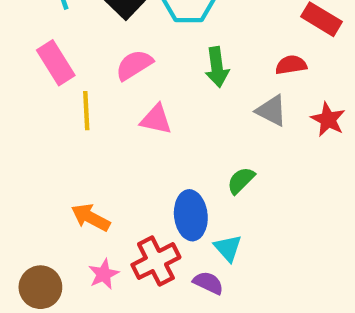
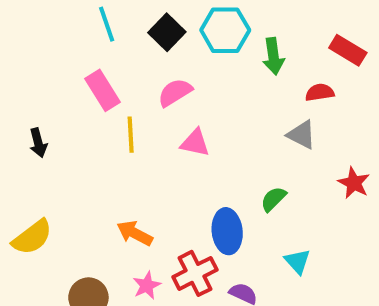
green arrow: (217, 67) -> (273, 56), moved
red star: (328, 119) -> (354, 183), moved
cyan triangle: (228, 248) -> (298, 261), moved

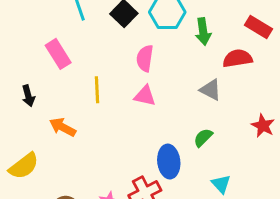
pink rectangle: (103, 90) -> (58, 54), moved
pink semicircle: (175, 92) -> (145, 58), moved, turned -50
red semicircle: (320, 92) -> (238, 58), size x1.4
gray triangle: (302, 135) -> (211, 90), moved
orange arrow: (135, 233) -> (63, 127), moved

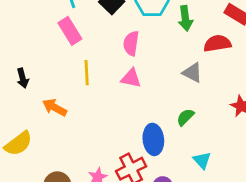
pink rectangle: (58, 54) -> (70, 31), moved

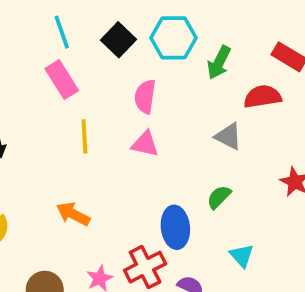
green arrow: (185, 18) -> (219, 63), turned 35
orange arrow: (55, 107) -> (73, 214), moved

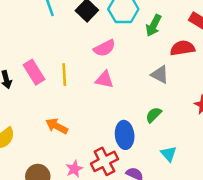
pink rectangle: (62, 80) -> (34, 72), moved
pink semicircle: (145, 97) -> (104, 48), turned -125

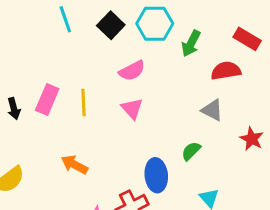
pink rectangle: (34, 72) -> (47, 99), turned 55
gray triangle: (160, 75) -> (212, 110), moved
pink triangle: (104, 80) -> (132, 109), turned 36

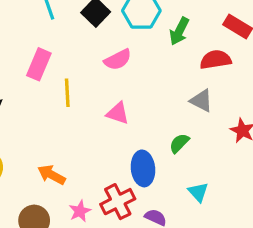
pink rectangle: (47, 99) -> (39, 64), moved
pink triangle: (132, 109) -> (118, 113), moved, turned -30
orange arrow: (74, 165) -> (51, 175), moved

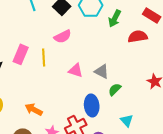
pink semicircle: (118, 60) -> (63, 36), moved
pink rectangle: (39, 64) -> (21, 54), moved
gray triangle: (201, 101) -> (102, 71), moved

